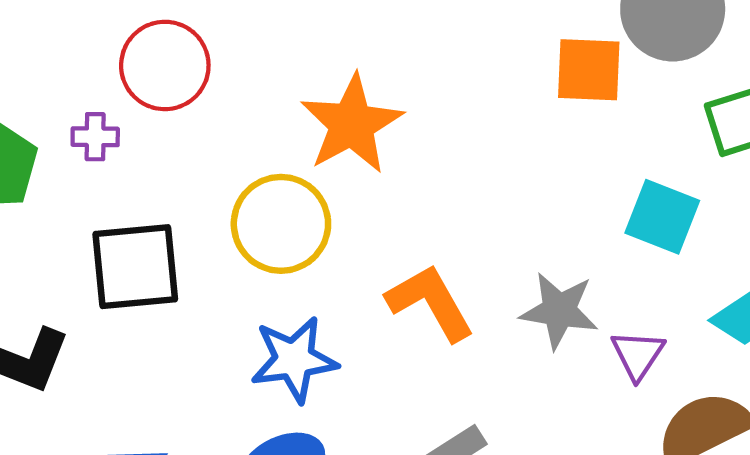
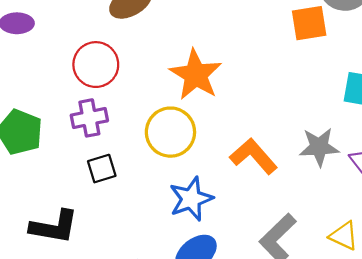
purple cross: (95, 137) -> (89, 118), moved, size x1.5
black square: (135, 267) -> (102, 169), size x0.6

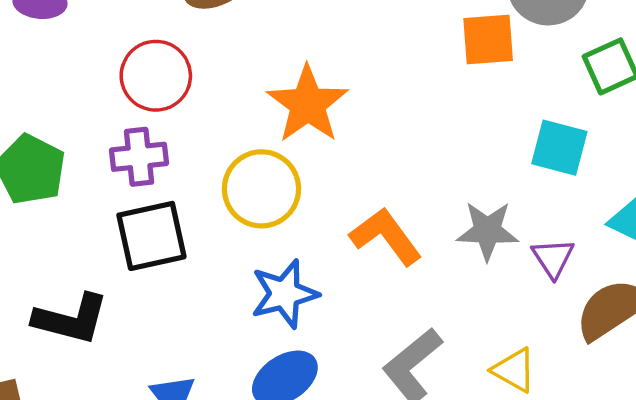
black square: (102, 169) -> (151, 236), size x1.6

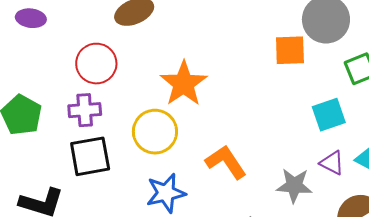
cyan square: (559, 148) -> (329, 115), turned -36
gray star: (487, 231) -> (294, 185), moved
purple triangle: (553, 258) -> (332, 163), moved, turned -32

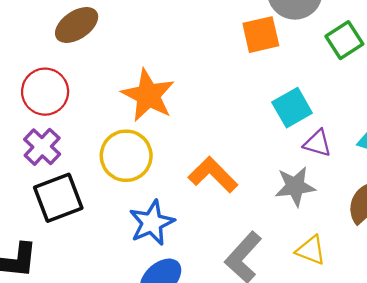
purple cross: (85, 110) -> (42, 147), turned -32
cyan square: (329, 115) -> (292, 108), moved
purple triangle: (332, 163) -> (317, 143), moved

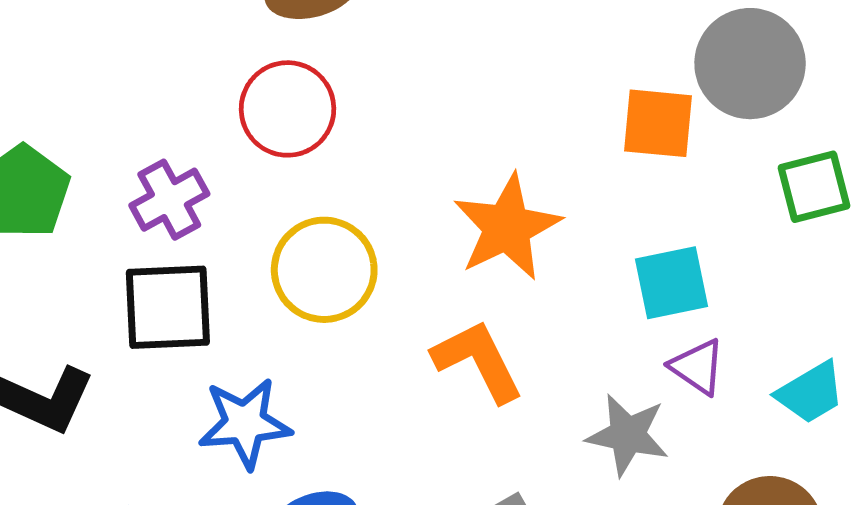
red circle: (45, 92) -> (287, 109), moved
orange star: (148, 95) -> (507, 227), moved
blue star: (152, 223) -> (245, 423), moved

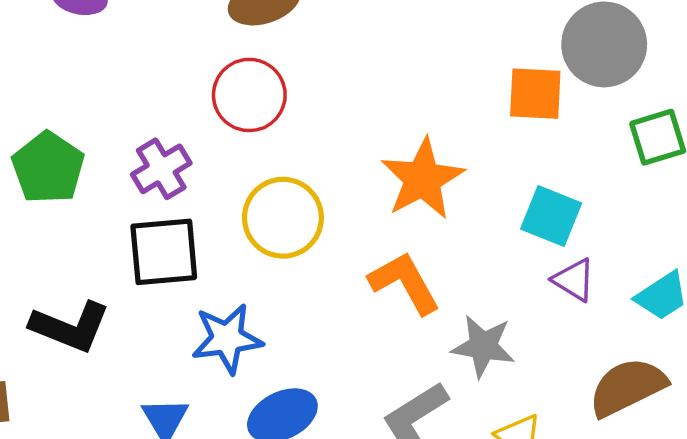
cyan square: (672, 283) -> (551, 216), turned 36
gray star: (628, 435) -> (483, 346), moved

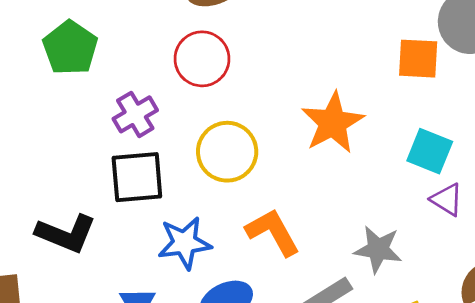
green pentagon: (48, 168) -> (70, 48), moved
orange L-shape: (405, 283) -> (273, 232), moved

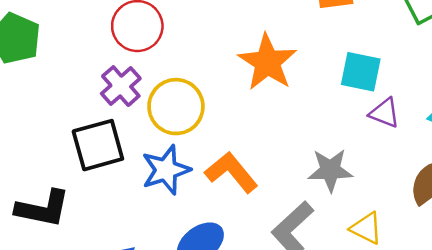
purple cross: (135, 114) -> (121, 86), moved
blue star: (184, 243) -> (166, 170), moved

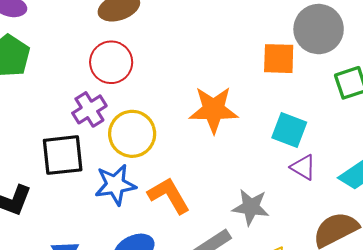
orange star: (267, 62) -> (213, 110), turned 30

